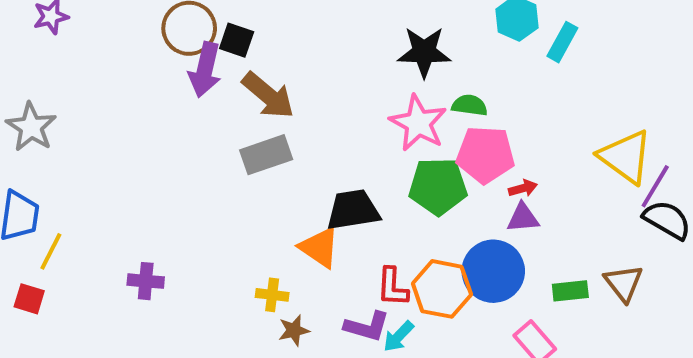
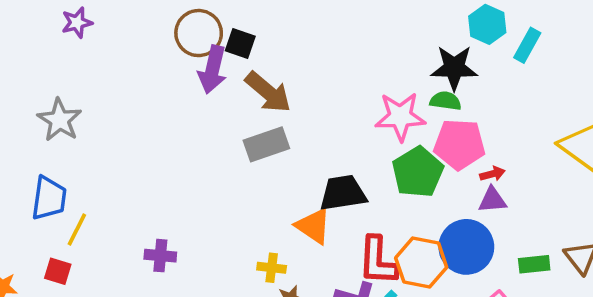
black star: (424, 52) -> (454, 68), moved
pink star: (418, 123) -> (400, 116), turned -30
green pentagon: (438, 186) -> (418, 172), turned -30
red L-shape: (393, 287) -> (378, 261), size x1.4

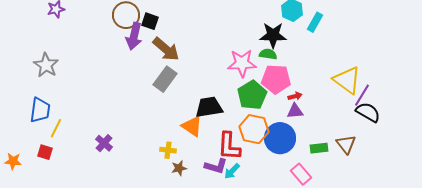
gray rectangle: (266, 144) -> (165, 79), turned -35
purple cross: (160, 256) -> (104, 143), turned 36
orange hexagon: (421, 263) -> (254, 129), moved

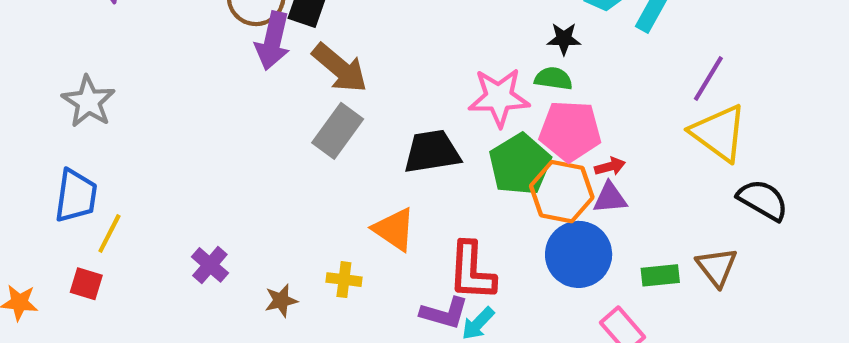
black star: (273, 35) -> (564, 39), size x0.6
purple line: (362, 95) -> (708, 79), moved
black trapezoid: (209, 107) -> (432, 152), moved
orange hexagon: (254, 129) -> (562, 192), moved
brown star: (179, 168) -> (281, 301), moved

